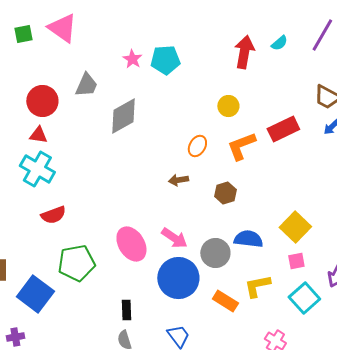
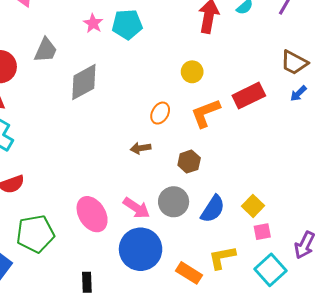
yellow square: (295, 227) -> (253, 206), moved, size x0.7
blue semicircle: (248, 239) -> (213, 209), turned 116
gray circle: (215, 253) -> (174, 202), moved

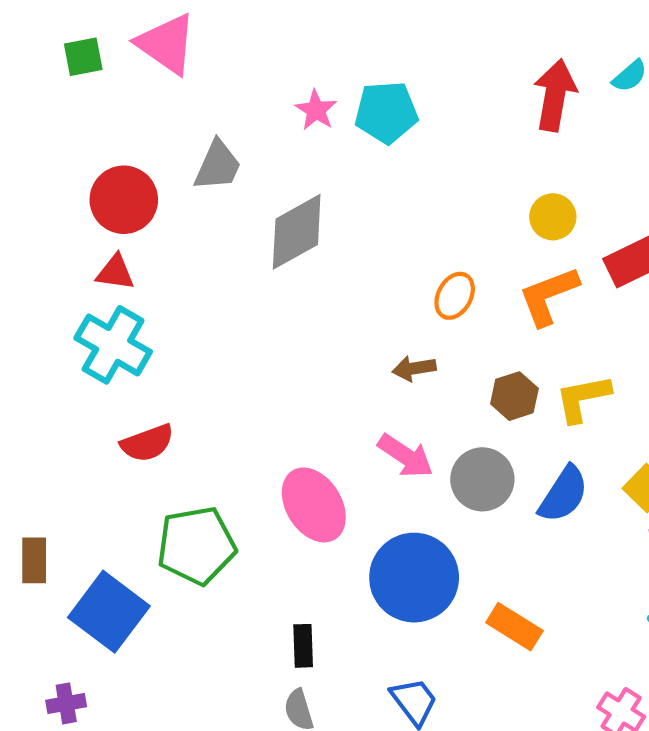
yellow circle: (192, 72) -> (553, 217), moved
pink arrow: (136, 208) -> (406, 456), moved
yellow L-shape: (222, 257) -> (583, 398), moved

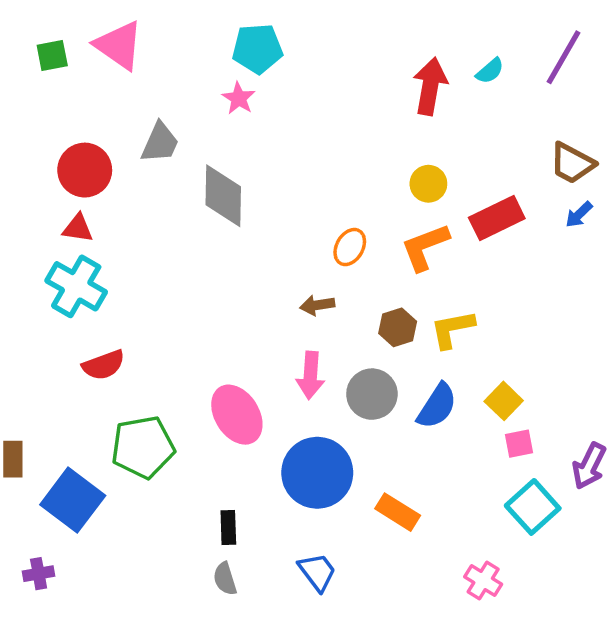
cyan pentagon: (386, 112) -> (257, 49), moved
gray diamond: (297, 232) -> (223, 196), turned -60
pink arrow: (406, 456) -> (310, 375), turned 60

